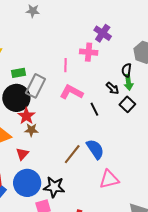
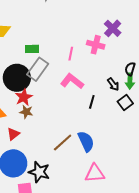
green rectangle: (19, 73) -> (32, 49), moved
black line: (94, 109) -> (92, 102), turned 32

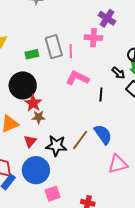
gray rectangle: (38, 69) -> (54, 47), moved, turned -40
black star: (39, 172) -> (56, 146), moved

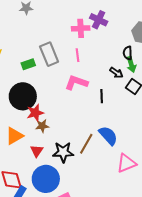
pink cross: (93, 38) -> (81, 28), moved
pink line: (71, 51) -> (77, 55), moved
red star: (33, 103) -> (35, 113), turned 30

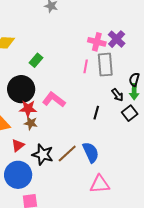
gray rectangle: (49, 54) -> (105, 65), moved
green rectangle: (28, 64) -> (36, 60), turned -48
pink L-shape: (76, 83) -> (54, 100), moved

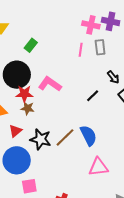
purple cross: (117, 39) -> (111, 21), turned -30
gray rectangle: (105, 65) -> (100, 47), size x0.7
black line: (96, 113) -> (93, 96), turned 32

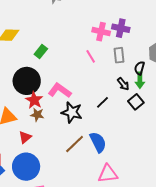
gray rectangle: (100, 47) -> (119, 55), moved
pink line: (81, 50) -> (91, 56), turned -40
red star: (24, 94) -> (34, 100), turned 30
black star: (41, 139) -> (72, 112), moved

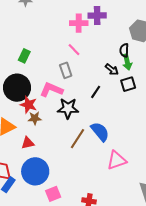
gray rectangle: (119, 55) -> (66, 70), moved
black square: (136, 102) -> (128, 84), turned 35
red triangle: (25, 137) -> (28, 143), turned 40

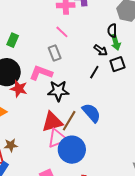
black line: (96, 92) -> (94, 72), moved
brown star: (35, 118) -> (11, 145), moved
red triangle: (28, 143) -> (52, 122), moved, size x1.6
pink triangle: (117, 160) -> (57, 138), moved
blue circle: (35, 171) -> (72, 150), moved

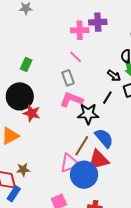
pink L-shape: (41, 73) -> (71, 100), moved
black star: (58, 91) -> (88, 114), moved
red triangle: (52, 122) -> (98, 160), moved

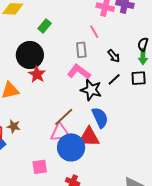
black arrow: (114, 76) -> (114, 56), moved
brown line: (82, 146) -> (64, 117), moved

